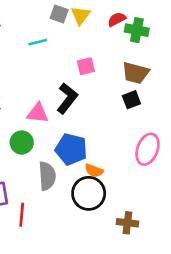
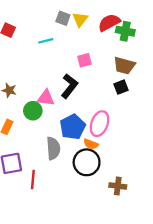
red semicircle: (117, 19) -> (109, 23), size x1.5
green circle: (22, 143) -> (33, 111), moved
blue pentagon: (71, 149) -> (73, 127), turned 30
pink ellipse: (148, 149) -> (99, 124), moved

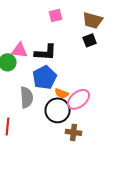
black L-shape: (69, 86) -> (46, 52), moved, turned 55
pink ellipse: (99, 124) -> (79, 99), moved, turned 30
brown cross: (118, 186) -> (74, 132), moved

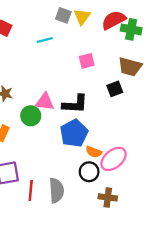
black square: (90, 40) -> (115, 89), moved
gray semicircle: (27, 97) -> (56, 190), moved
black circle: (58, 110) -> (89, 172), size x0.7

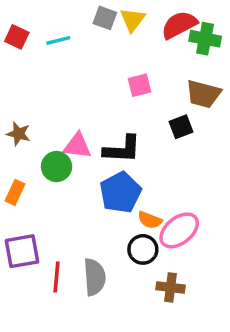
cyan line: (45, 40) -> (58, 40), moved

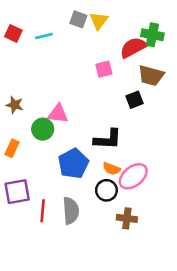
red semicircle: (179, 25) -> (133, 47), moved
black L-shape: (122, 149) -> (108, 139), moved
blue pentagon: (120, 192) -> (73, 164), moved

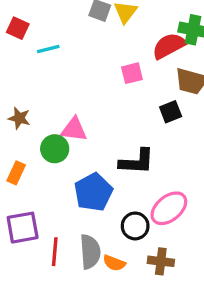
cyan line: (44, 36) -> (48, 49), moved
orange semicircle: (112, 169) -> (114, 263), moved

